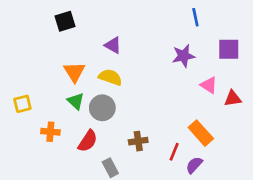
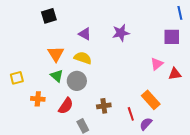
blue line: (195, 17) -> (180, 13), moved
purple star: (183, 56) -> (121, 33), moved
pink triangle: (209, 85) -> (157, 64), turned 48
red line: (174, 152) -> (131, 114), turned -40

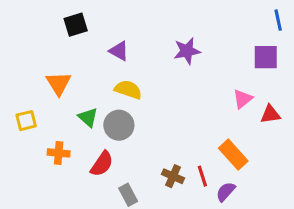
purple triangle: (85, 34) -> (119, 51), moved
orange triangle: (56, 54) -> (59, 83), moved
brown cross: (104, 106) -> (173, 176), moved, turned 32

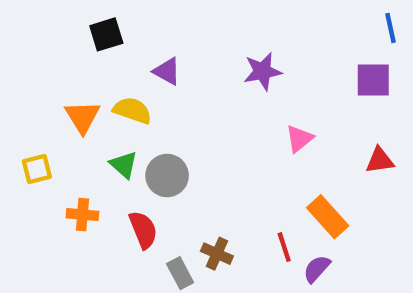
yellow semicircle: (128, 90) -> (132, 110), moved
pink triangle: (243, 99) -> (299, 139), moved
red semicircle: (102, 164) -> (143, 230), turned -56
brown cross: (173, 176) -> (217, 254), moved

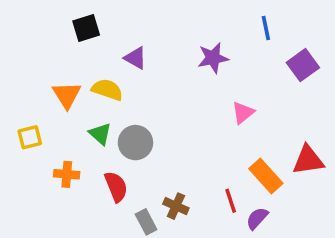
blue line: (391, 28) -> (266, 28), moved
purple square: (373, 80) -> (303, 65), turned -36
red triangle: (380, 160) -> (308, 160), moved, size x1.4

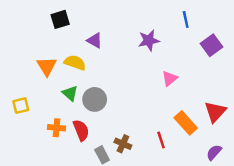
yellow square: (30, 137) -> (21, 106), moved
red triangle: (308, 160) -> (215, 112), turned -40
orange cross: (67, 174) -> (56, 128), moved
purple semicircle: (257, 218) -> (214, 152), moved

